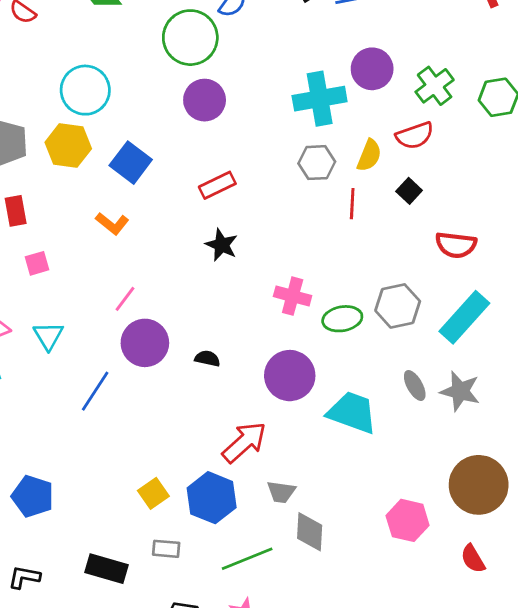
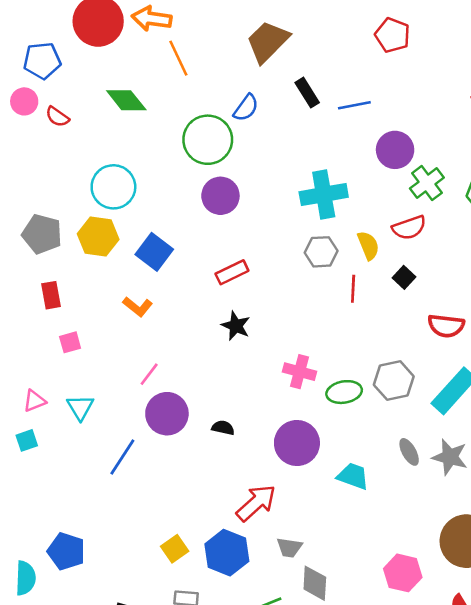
purple circle: (372, 69) -> (395, 150), moved
yellow semicircle: (369, 155) -> (368, 245), turned -44
cyan trapezoid: (352, 412) -> (353, 476), size x0.7

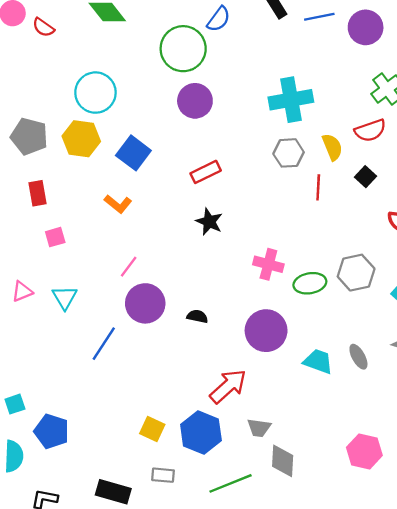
purple circle: (395, 150) -> (366, 27), moved
cyan square: (27, 440) -> (15, 404), moved
gray ellipse: (409, 452) -> (358, 357), moved
yellow square: (175, 549) -> (152, 429), turned -30

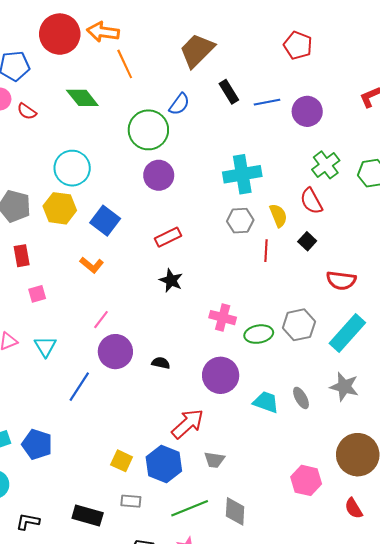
red semicircle: (370, 130) -> (311, 201), turned 80
blue pentagon: (52, 431) -> (37, 444), moved
gray diamond: (283, 461) -> (235, 511), moved

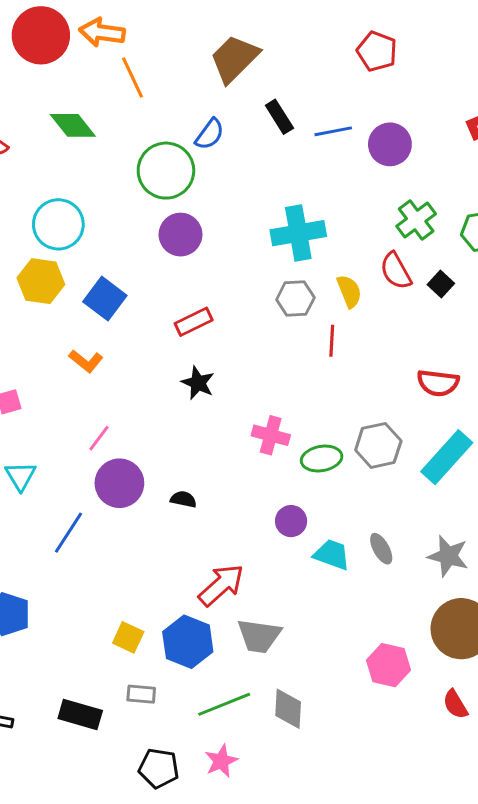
black square: (307, 241) -> (441, 284), moved
purple circle: (221, 375) -> (291, 521), moved, size x0.6
gray star: (344, 387) -> (448, 556), moved
gray trapezoid: (214, 460) -> (259, 636), size x1.5

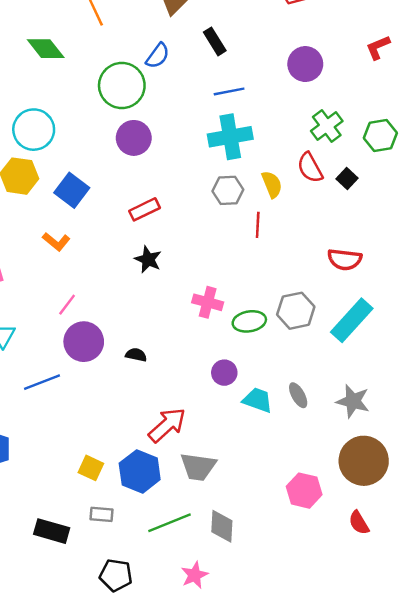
blue line: (333, 131) -> (229, 91), moved
blue line: (69, 533) -> (42, 382), turned 36
pink star: (221, 761) -> (195, 575), moved

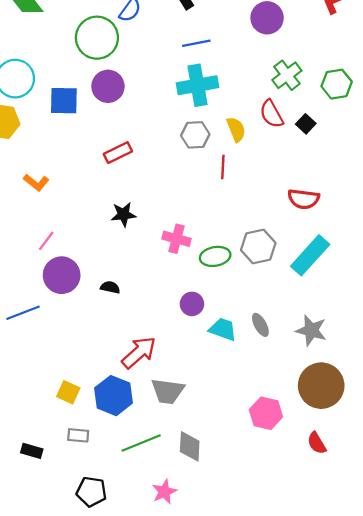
blue square: (72, 190) -> (64, 101), moved, turned -36
black star: (148, 259) -> (123, 214), moved, turned -30
black rectangle: (52, 531) -> (32, 451), size x0.7

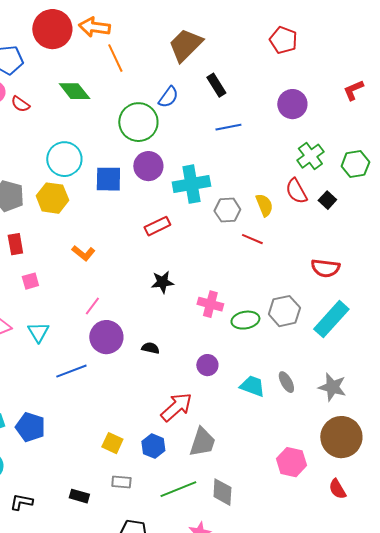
cyan cross: (197, 85) -> (191, 184), moved
red line: (223, 167) -> (252, 239), turned -70
purple circle: (192, 304) -> (207, 365), moved
gray trapezoid: (168, 391) -> (202, 442), turned -80
blue hexagon: (114, 396) -> (153, 446), size x0.7

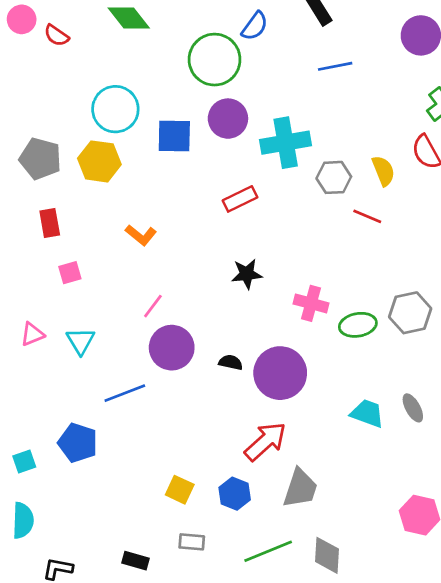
purple circle: (207, 365) -> (280, 373), moved, size x1.8
blue pentagon: (30, 427) -> (78, 443), moved

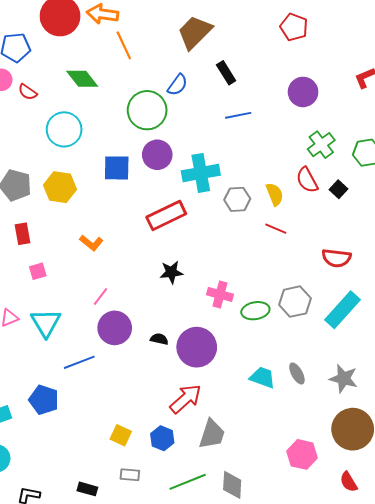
cyan circle: (115, 109) -> (64, 129), moved
red rectangle: (240, 199) -> (166, 216), size x1.5
red line: (367, 216) -> (276, 229), moved
cyan triangle: (81, 341) -> (46, 323), size x1.4

